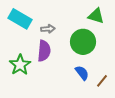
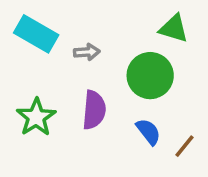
purple semicircle: (44, 51) -> (94, 110), moved

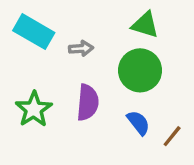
green triangle: (174, 28) -> (145, 25), moved

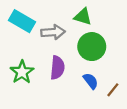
green triangle: (145, 25) -> (83, 17), moved
gray arrow: (81, 48) -> (53, 32), size x1.5

